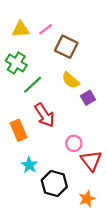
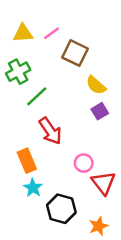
green cross: (16, 63) -> (18, 72), turned 30
yellow semicircle: (71, 80) -> (96, 85), moved
orange rectangle: (18, 130) -> (27, 161), moved

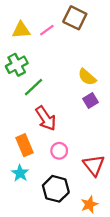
brown square: (75, 53) -> (75, 18), moved
pink circle: (84, 163) -> (59, 151), moved
cyan star: (33, 188) -> (20, 173), moved

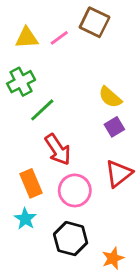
pink circle: (59, 151) -> (75, 190), size x1.5
red triangle: (94, 165) -> (119, 174), moved, turned 30

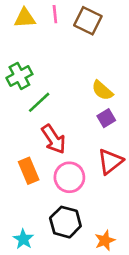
yellow triangle: (27, 38) -> (25, 18), moved
pink line: (59, 38) -> (55, 14), moved, turned -60
cyan star: (25, 219) -> (23, 239), moved

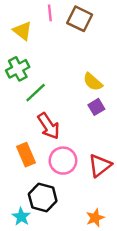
yellow triangle: (25, 18) -> (22, 31), moved, turned 42
red triangle: (110, 161) -> (100, 165), moved
black hexagon: (65, 222) -> (43, 198), moved

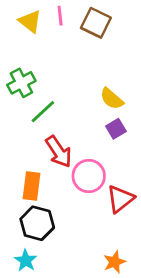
yellow triangle: (22, 31) -> (30, 21), moved
orange rectangle: (26, 155) -> (31, 186), turned 30
pink circle: (63, 161) -> (89, 176), moved
black hexagon: (43, 198) -> (37, 223), moved

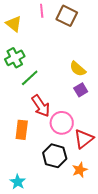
yellow triangle: (30, 21) -> (14, 24), moved
black hexagon: (37, 223) -> (55, 156), moved
orange star: (115, 262) -> (80, 170), moved

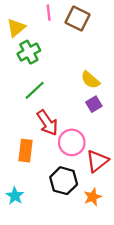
yellow triangle: (14, 24) -> (16, 28), turned 42
green cross: (15, 58) -> (29, 52), moved
cyan star: (18, 182) -> (15, 196), moved

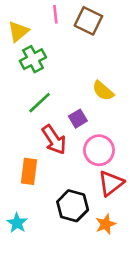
purple square: (94, 104) -> (78, 119), moved
pink circle: (72, 142) -> (99, 150), moved

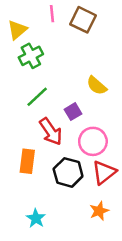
black hexagon: (73, 206) -> (68, 172), moved
cyan star: (17, 223) -> (36, 218), moved

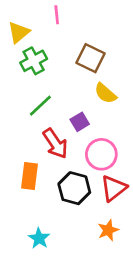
brown square: (83, 20) -> (91, 58), moved

